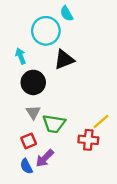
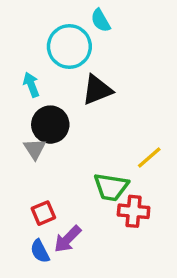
gray triangle: (33, 112) -> (35, 149), moved
yellow line: (101, 121) -> (149, 158), moved
green trapezoid: (54, 124) -> (111, 187), moved

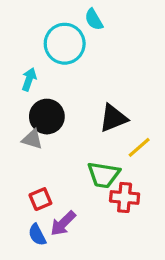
cyan arrow: (31, 85) -> (29, 79), turned 40
black triangle: (97, 90) -> (113, 118), moved
gray triangle: (35, 149) -> (32, 139), turned -40

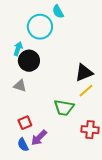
black circle: (47, 117) -> (29, 61), moved
black triangle: (113, 118) -> (84, 73), moved
red cross: (125, 197) -> (90, 130), moved

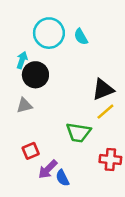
cyan semicircle: (58, 12) -> (81, 37), moved
gray triangle: (20, 86) -> (24, 105), turned -32
blue semicircle: (23, 145) -> (62, 178), moved

